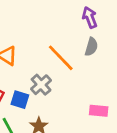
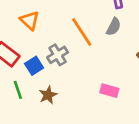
blue square: (20, 100) -> (34, 66), turned 30

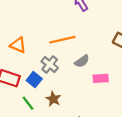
gray semicircle: (114, 27) -> (82, 61), moved, turned 48
orange line: (82, 32) -> (62, 40), turned -50

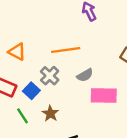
pink rectangle: (101, 78) -> (104, 95), size x1.5

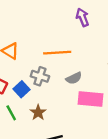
gray cross: (50, 76) -> (40, 76), turned -30

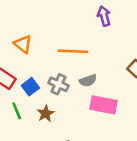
gray cross: (40, 76) -> (58, 84), moved

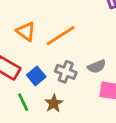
orange line: (73, 51) -> (61, 36), moved, turned -32

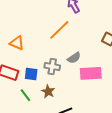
orange line: (61, 36) -> (59, 30), moved
blue square: (36, 76) -> (31, 74), turned -32

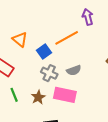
pink rectangle: (91, 73) -> (65, 95), moved
blue square: (31, 74) -> (44, 51), moved, turned 32

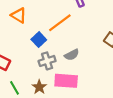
orange triangle: (20, 39) -> (19, 15), moved
gray cross: (49, 73) -> (47, 61), turned -35

